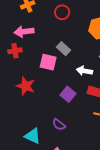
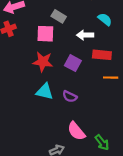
red star: (26, 86) -> (43, 62), moved
cyan triangle: (33, 136) -> (45, 91), moved

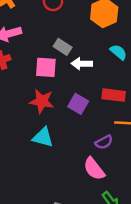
white arrow: (85, 35) -> (82, 64), moved
purple semicircle: (70, 96) -> (104, 142), moved, turned -56
pink semicircle: (76, 131) -> (94, 169), moved

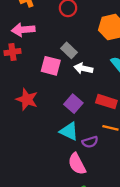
red star: (42, 101) -> (27, 99), moved
cyan triangle: (43, 137) -> (69, 131), moved

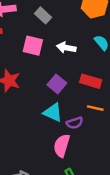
gray rectangle: (69, 50) -> (43, 15), moved
pink semicircle: (77, 164) -> (62, 146), turned 45

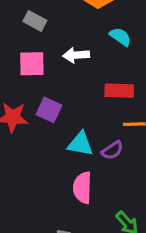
purple square: (57, 84) -> (49, 110), moved
pink semicircle: (62, 146) -> (82, 188), moved

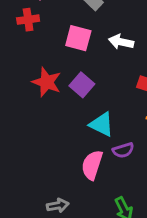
purple semicircle: (112, 150) -> (123, 150), moved

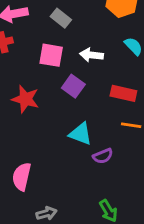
purple square: (82, 85) -> (73, 86), moved
pink semicircle: (92, 165) -> (22, 177), moved

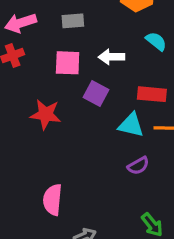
gray rectangle: (61, 18) -> (73, 21), turned -36
cyan triangle: (80, 134) -> (131, 125), moved

